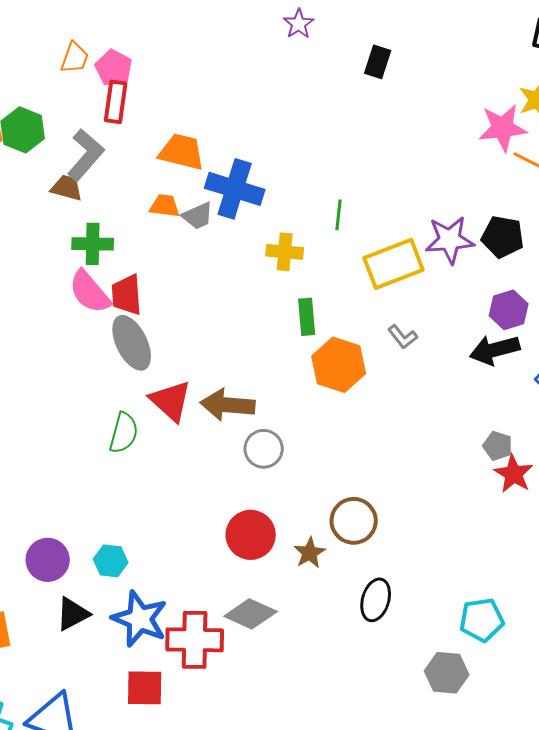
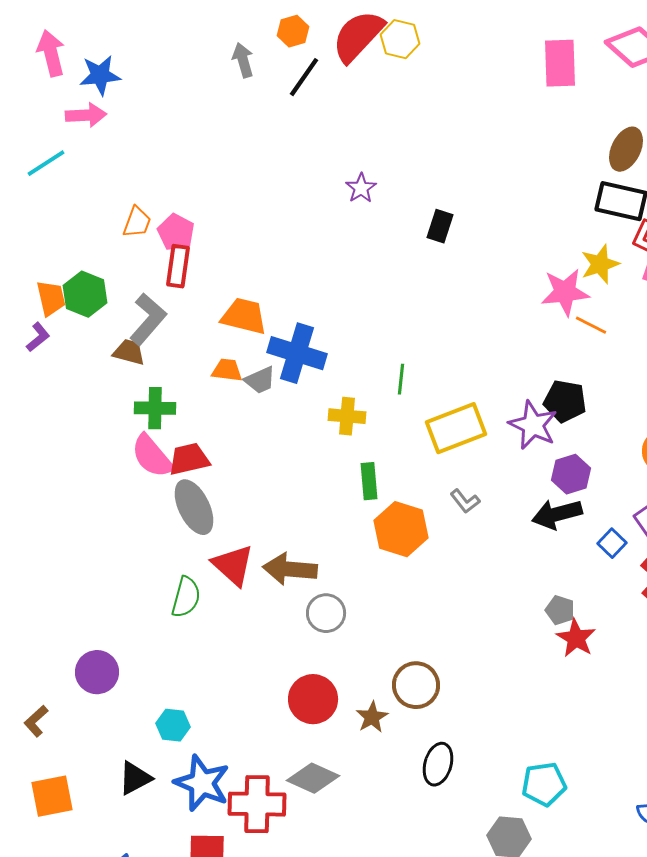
purple star: (450, 240) -> (533, 425), moved, turned 30
red trapezoid: (127, 295) -> (189, 459), turned 81
purple circle: (48, 560) -> (97, 672), moved

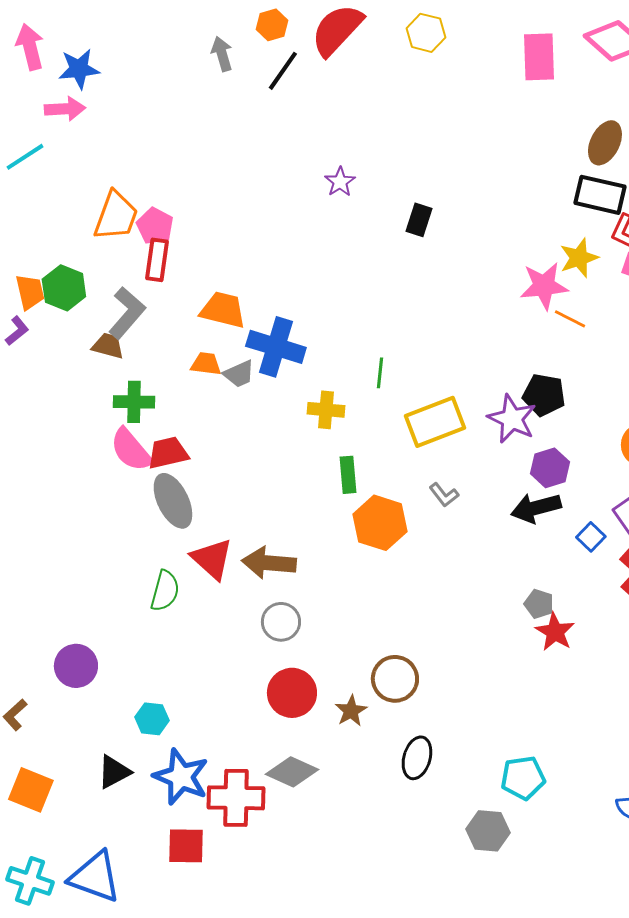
yellow hexagon: (400, 39) -> (426, 33), moved
orange trapezoid: (137, 222) -> (116, 216), size x1.6
gray circle: (326, 613) -> (281, 622), moved
orange square: (52, 796) -> (31, 790), turned 33

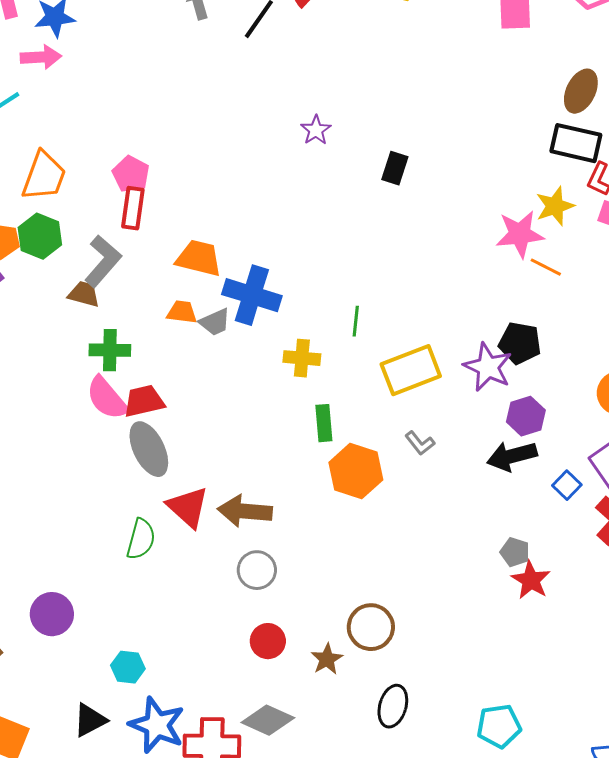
orange trapezoid: (116, 216) -> (44, 176), moved
red circle: (292, 693) -> (268, 641), size x0.7

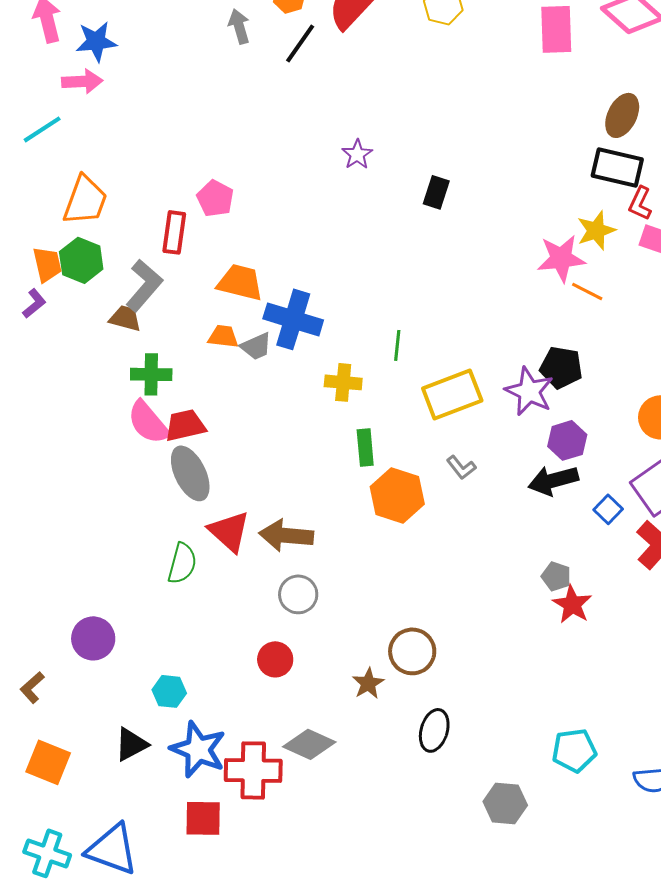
pink pentagon: (131, 174) -> (215, 198), moved
red circle: (268, 641) -> (275, 659), moved
cyan pentagon: (499, 726) -> (574, 750), moved

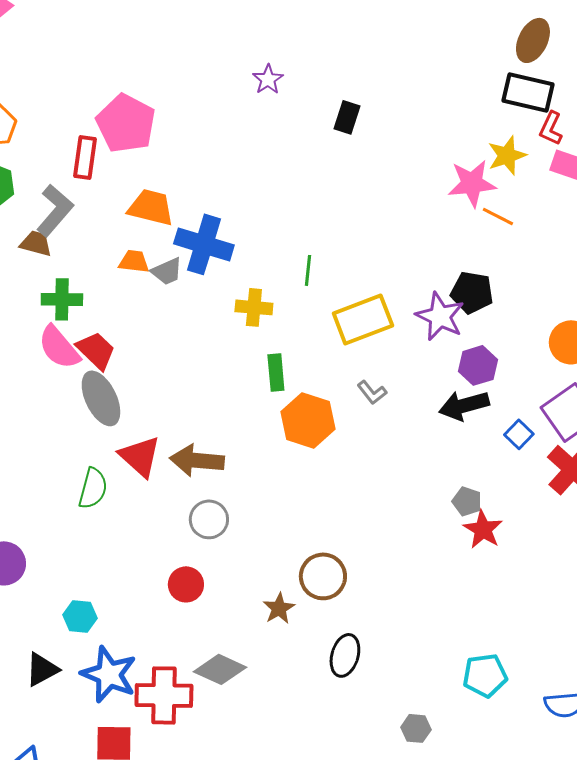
pink pentagon: (215, 198) -> (126, 123), size x1.6
red trapezoid: (185, 425) -> (96, 350), turned 57
gray hexagon: (505, 803) -> (416, 728), size x0.7

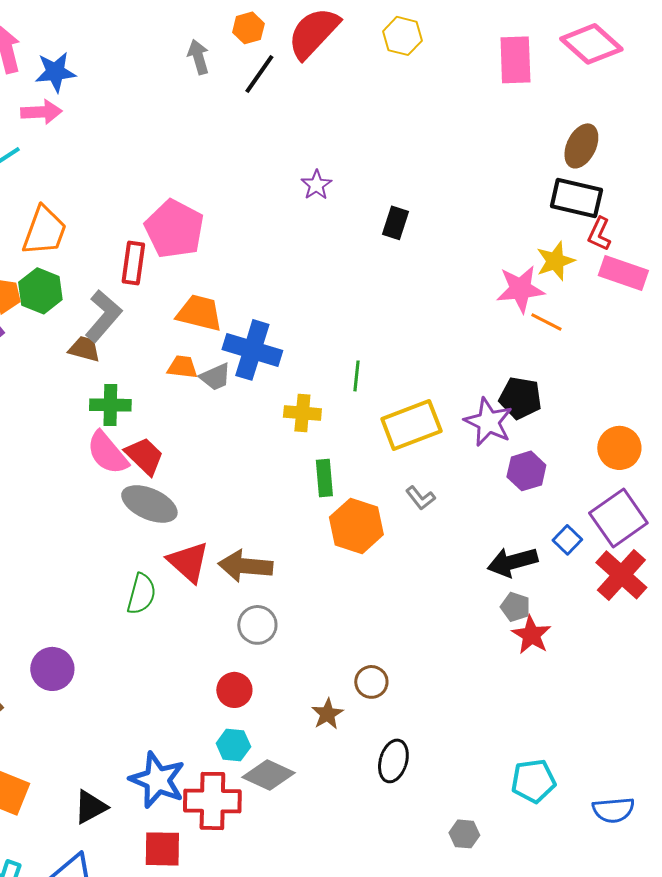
gray ellipse: (101, 398) -> (149, 504), turned -40
black arrow: (464, 405) -> (512, 562), moved
brown circle: (323, 576) -> (371, 682), size x0.7
cyan hexagon: (80, 616) -> (233, 745), moved
black triangle: (42, 669) -> (90, 807), moved

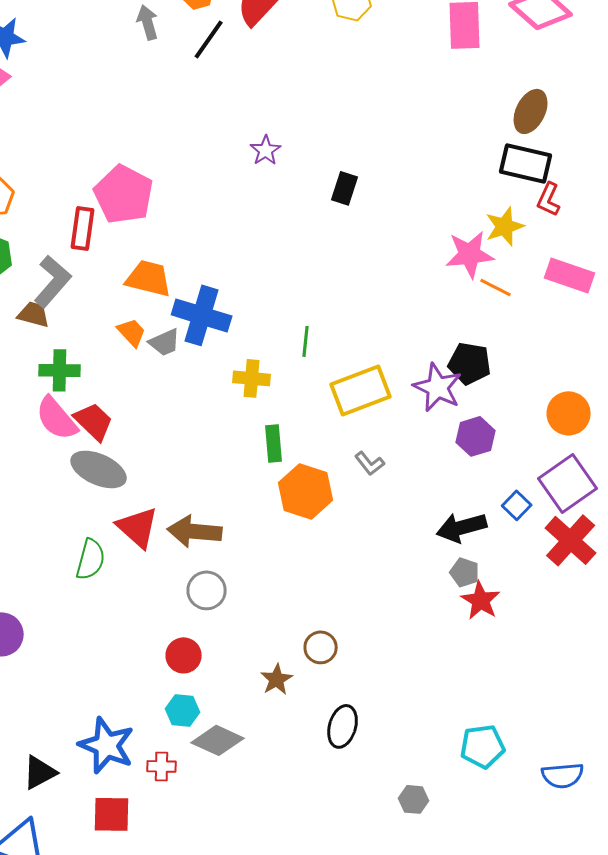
pink rectangle: (623, 273) -> (570, 275), moved
orange trapezoid: (182, 367) -> (132, 332), turned 40
red cross: (212, 801) -> (162, 766), size x0.5

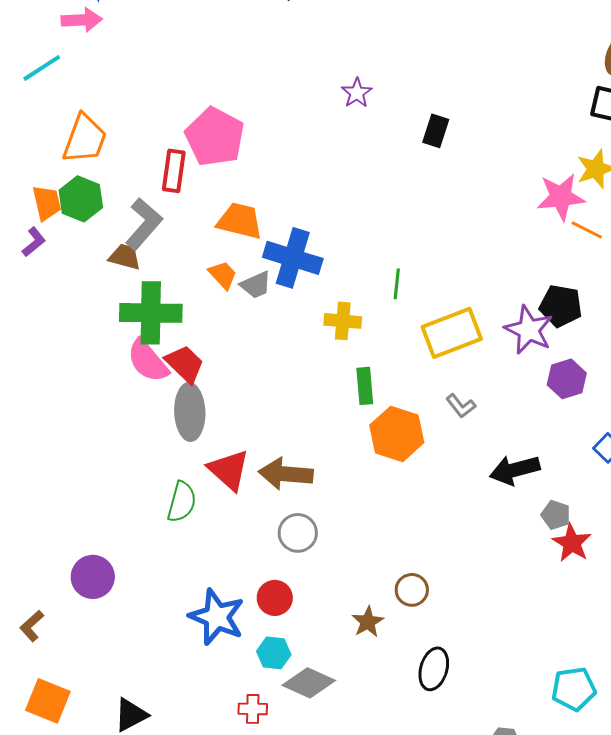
green cross: (60, 370) -> (151, 313), size x1.5
gray ellipse: (99, 469) -> (190, 412), turned 64
black arrow: (462, 527) -> (515, 470), moved
blue star: (107, 745) -> (217, 617), moved

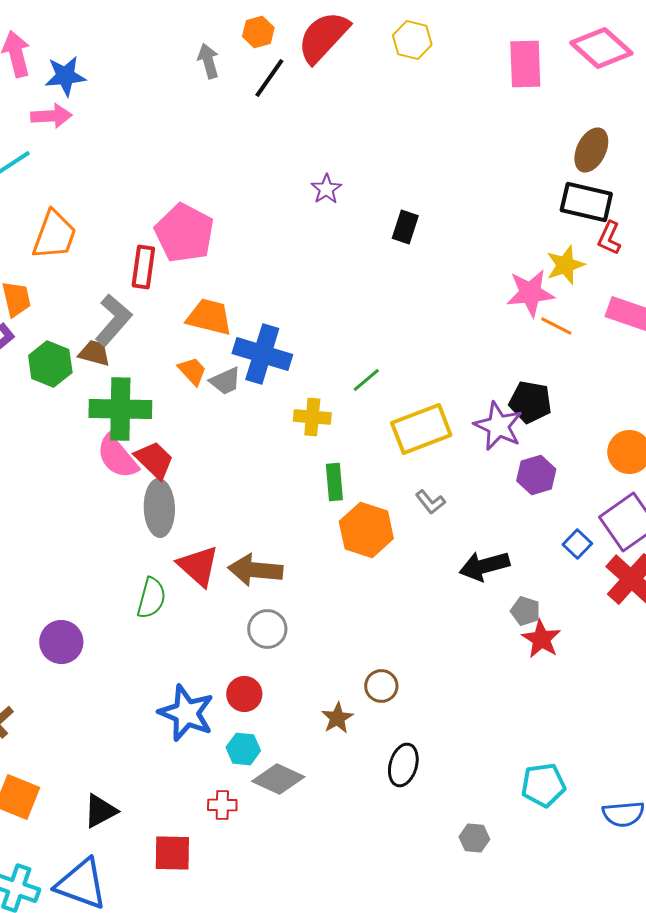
green hexagon: (81, 199) -> (50, 364), moved
green line: (397, 284) -> (366, 380), turned 44
purple circle: (93, 577) -> (61, 642), moved

